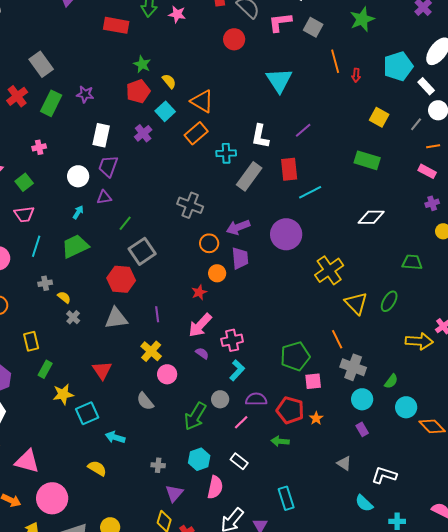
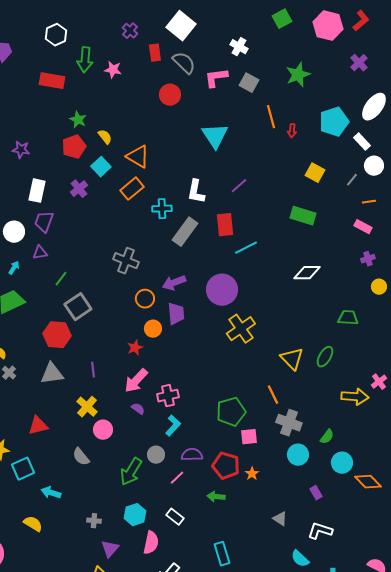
yellow cross: (329, 270) -> (241, 329), moved
red triangle: (102, 370) -> (38, 426), turned 50
purple rectangle: (362, 429) -> (316, 493), moved

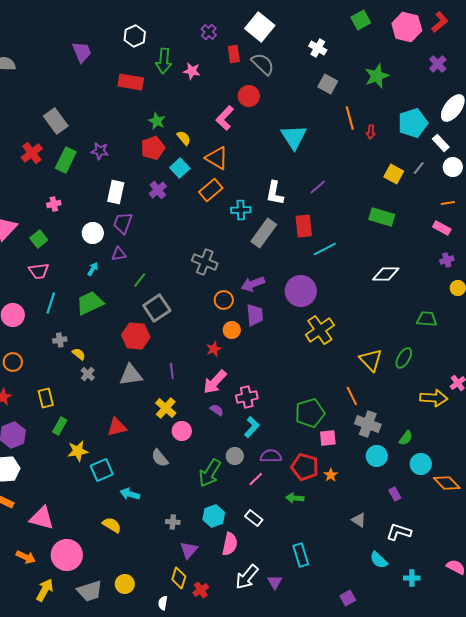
pink L-shape: (216, 78) -> (225, 118), moved, turned -40
gray line: (352, 180) -> (419, 168), moved

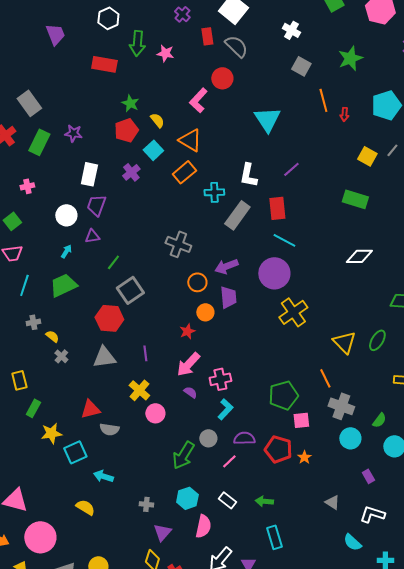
cyan line: (325, 249) -> (284, 240), moved, turned 55
gray semicircle: (160, 458) -> (109, 429), moved, turned -42
green arrow: (295, 498) -> (264, 501), moved

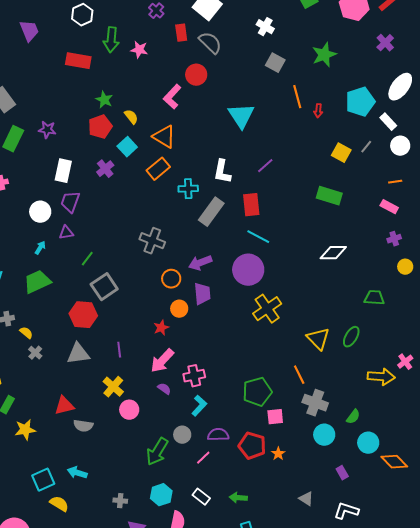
cyan square: (75, 452) -> (43, 480), moved

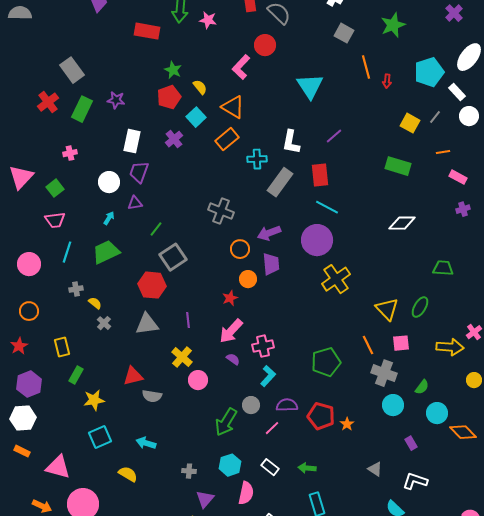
orange line: (395, 182) -> (443, 152), moved
yellow circle: (405, 267) -> (474, 380), moved
pink square: (275, 417) -> (401, 343), moved
cyan square: (43, 480) -> (100, 437), moved

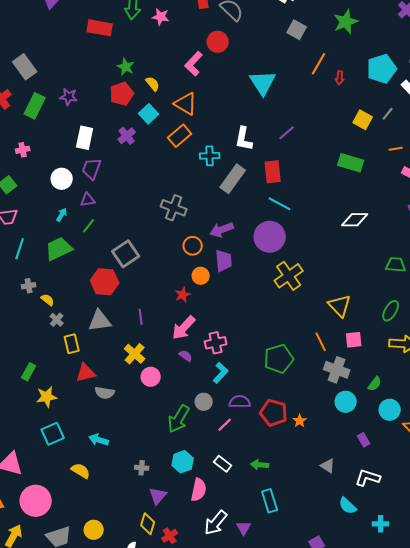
orange line: (366, 67) -> (319, 64), turned 45
green line: (156, 229) -> (89, 226), moved
green ellipse: (420, 307) -> (391, 311), moved
yellow rectangle: (62, 347) -> (72, 344), moved

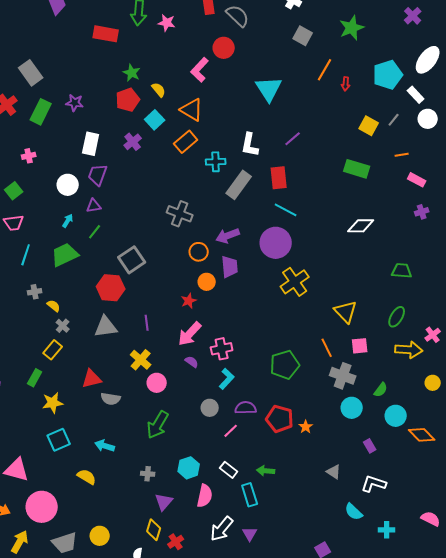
yellow rectangle: (72, 344) -> (53, 350), moved, turned 54
green arrow: (179, 419) -> (158, 425), moved
cyan rectangle: (270, 501) -> (250, 495), moved

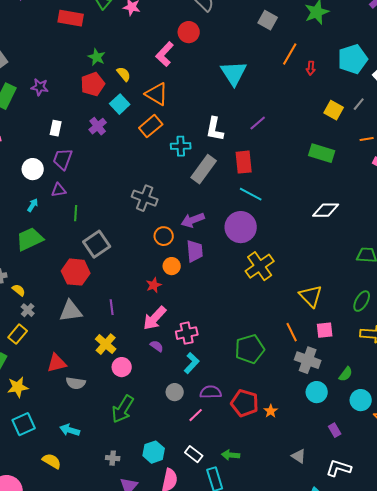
white rectangle: (91, 144) -> (56, 128), size x0.7
green line: (95, 232) -> (76, 213), moved, turned -35

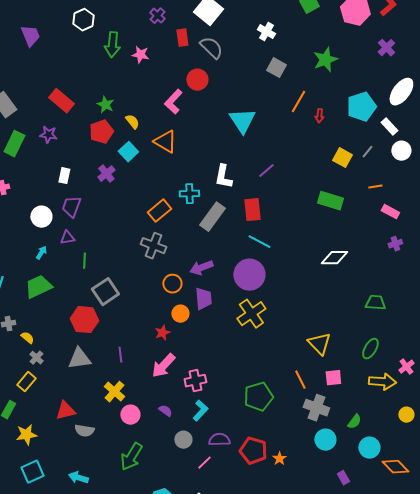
red rectangle: (71, 18) -> (61, 101), moved, turned 30
orange rectangle: (151, 126) -> (159, 211), moved
yellow cross: (260, 266) -> (251, 314), moved
purple semicircle: (157, 346) -> (165, 411), moved

